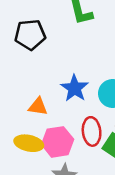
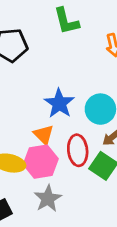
orange triangle: (38, 107) -> (44, 135), moved, turned 36

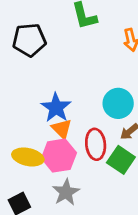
blue star: (59, 103) -> (56, 108), moved

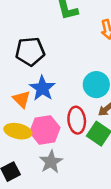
black pentagon: (29, 40) -> (30, 51), moved
orange triangle: (62, 129) -> (22, 99), moved

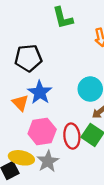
red ellipse: (77, 120) -> (72, 136), moved
yellow ellipse: (18, 131) -> (21, 158), moved

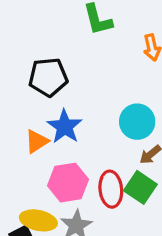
orange triangle: (20, 103) -> (37, 141), turned 42

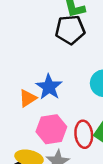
black pentagon: (48, 77) -> (70, 30), moved

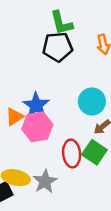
pink hexagon: (51, 129) -> (37, 127), moved

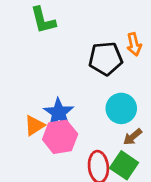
green L-shape: (61, 23) -> (43, 20), moved
black pentagon: (58, 47) -> (106, 59), moved

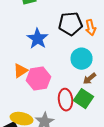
orange arrow: (134, 44) -> (91, 28), moved
blue star: (59, 113) -> (38, 39), moved

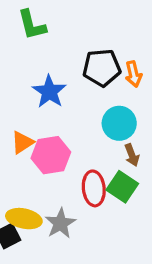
brown arrow: (90, 79) -> (132, 155), turned -72

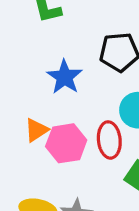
red ellipse: (94, 188) -> (109, 140), moved

